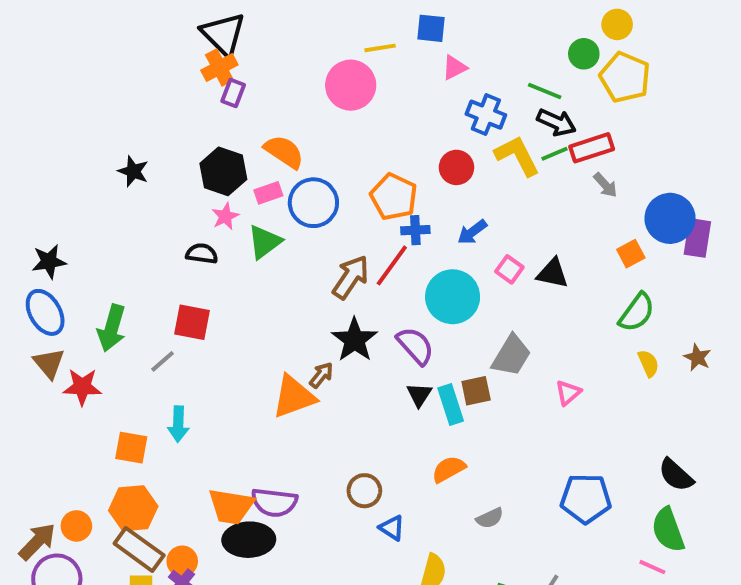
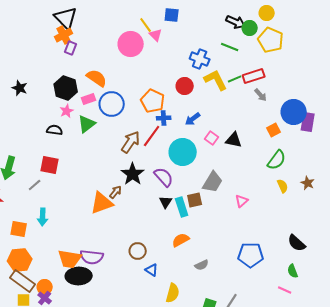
yellow line: (380, 48) -> (146, 25), turned 63
pink triangle: (455, 68) -> (156, 35), moved, turned -48
black arrow: (556, 122) -> (236, 22), moved
green semicircle: (668, 530) -> (293, 271), size x0.6

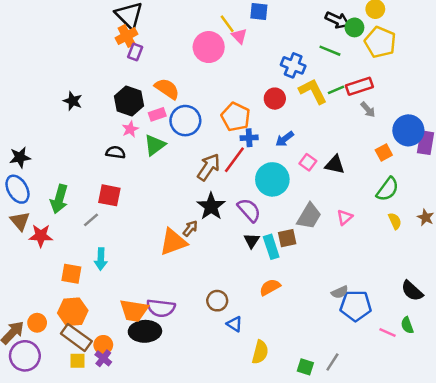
pink triangle: (242, 201) -> (345, 217), moved
gray semicircle: (202, 265) -> (340, 292), moved
pink line: (285, 290) -> (388, 333), moved

